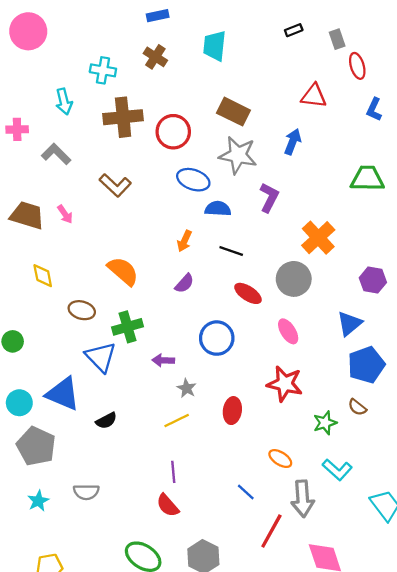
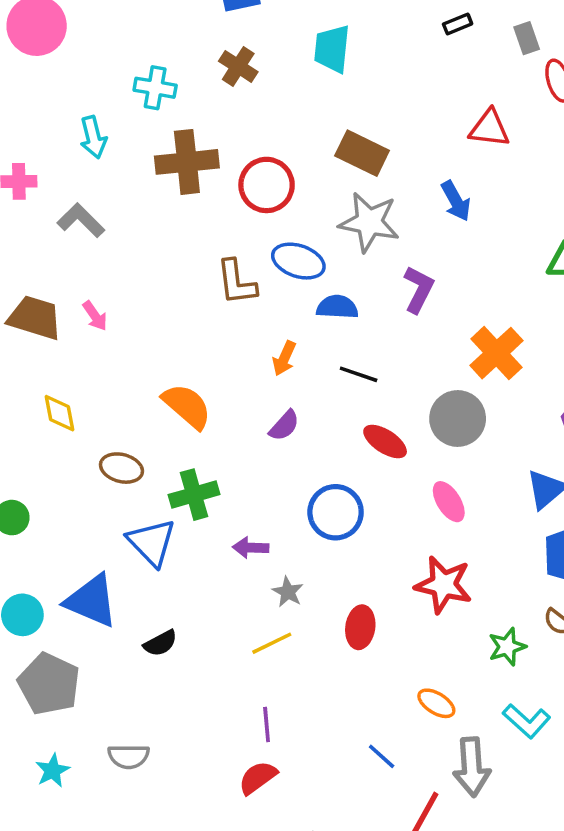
blue arrow: (293, 142) -> (456, 201), turned 130
brown L-shape: (115, 185) -> (236, 282), moved, turned 40
red semicircle: (168, 505) -> (258, 778), turned 95

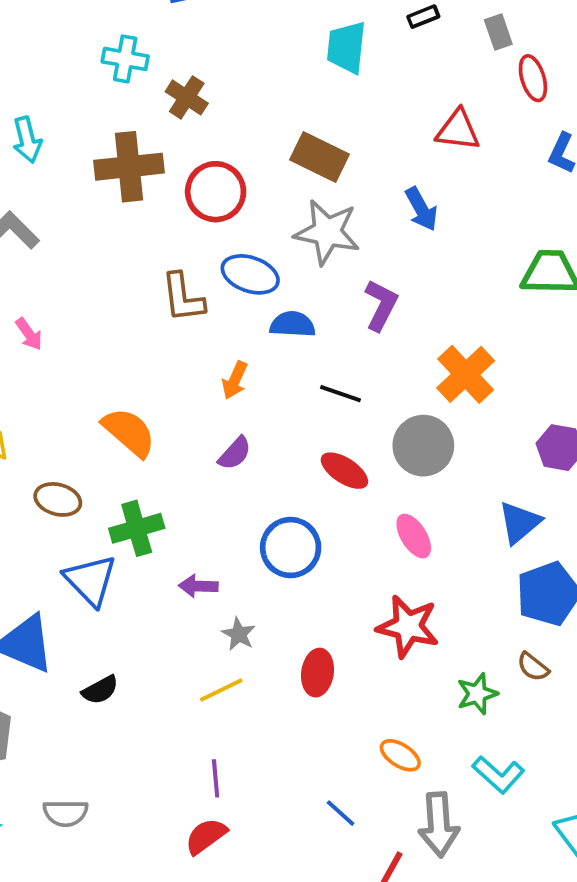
cyan trapezoid: (332, 49) -> (346, 47), moved
brown cross: (238, 66) -> (187, 97), moved
cyan cross: (155, 88) -> (125, 59), moved
black line: (359, 374) -> (341, 394), moved

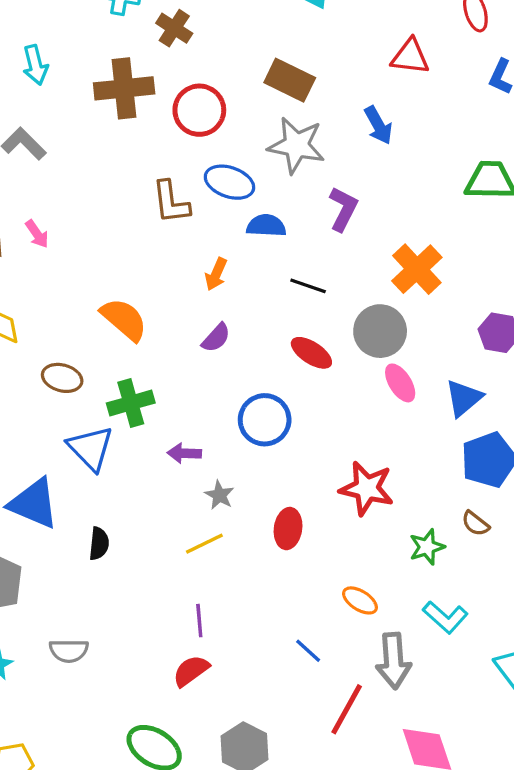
pink ellipse: (414, 536) -> (400, 383), moved
black semicircle: (100, 690) -> (99, 544), turned -56

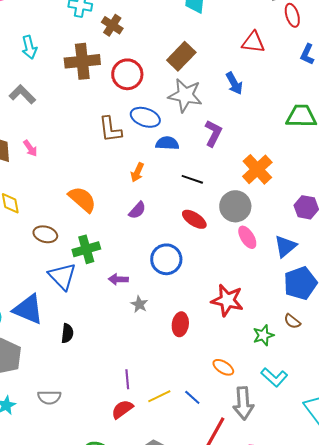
brown rectangle: (290, 80) -> (181, 56), turned -72
yellow line: (204, 544) -> (159, 396), moved

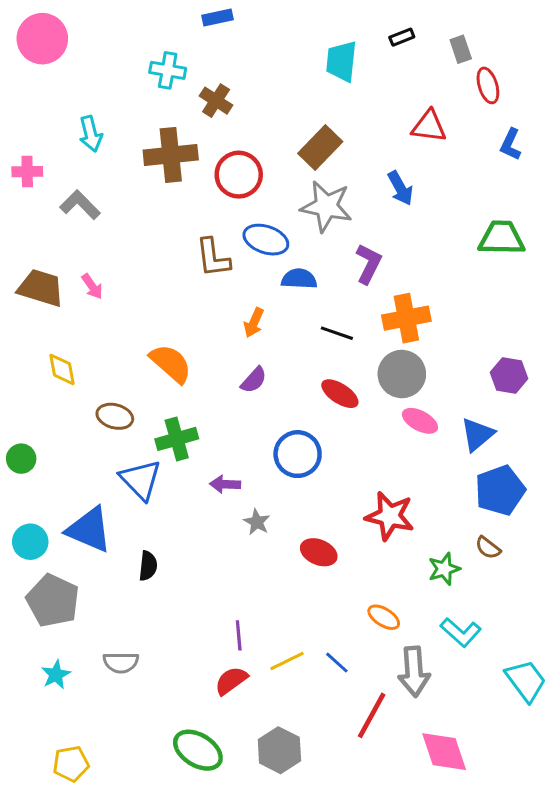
orange cross: (257, 169) -> (406, 318), moved, turned 32
pink ellipse: (247, 237) -> (420, 421), turned -30
red ellipse: (180, 324) -> (319, 552), turned -75

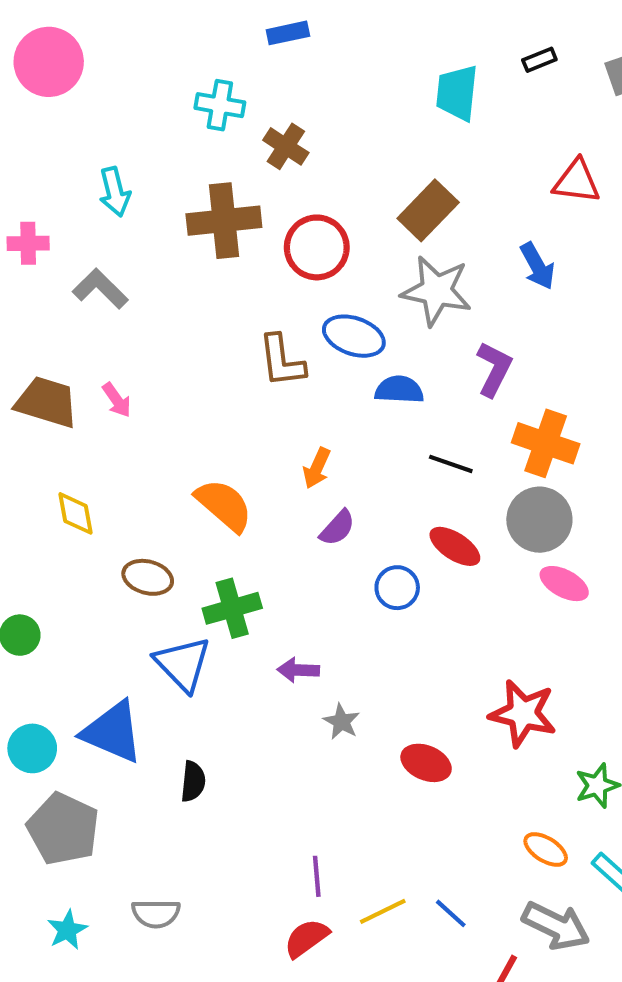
orange cross: (406, 318) -> (546, 443), turned 30
orange arrow: (254, 323) -> (317, 468), moved
blue circle: (298, 454) -> (397, 588), moved, size x0.7
orange ellipse: (384, 617) -> (546, 850), moved
gray arrow: (414, 672) -> (556, 926), turned -60

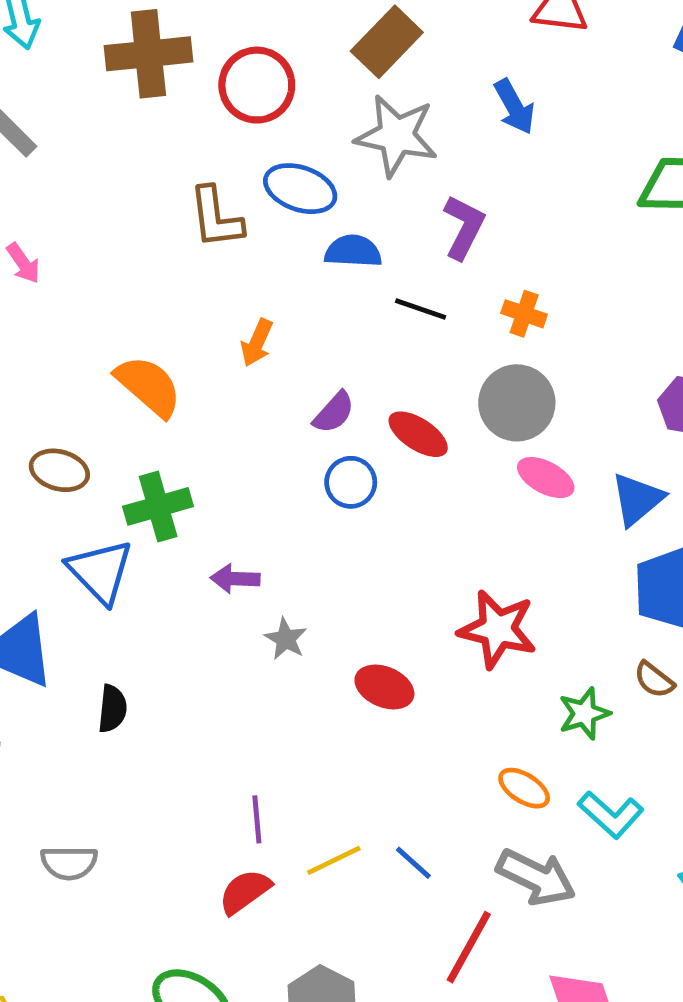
orange cross: (546, 443) -> (524, 314), size x0.6
black line: (451, 464) -> (421, 309), moved
purple semicircle: (337, 528) -> (334, 413), moved

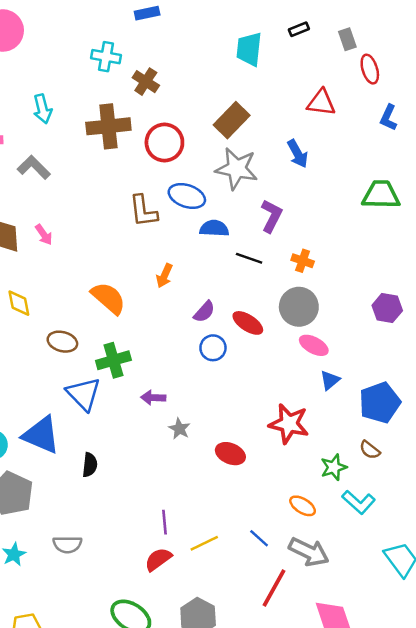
blue triangle: (637, 499) -> (330, 380), moved, size x0.7
cyan L-shape: (611, 815) -> (359, 502), moved
blue line: (413, 863) -> (259, 538), moved

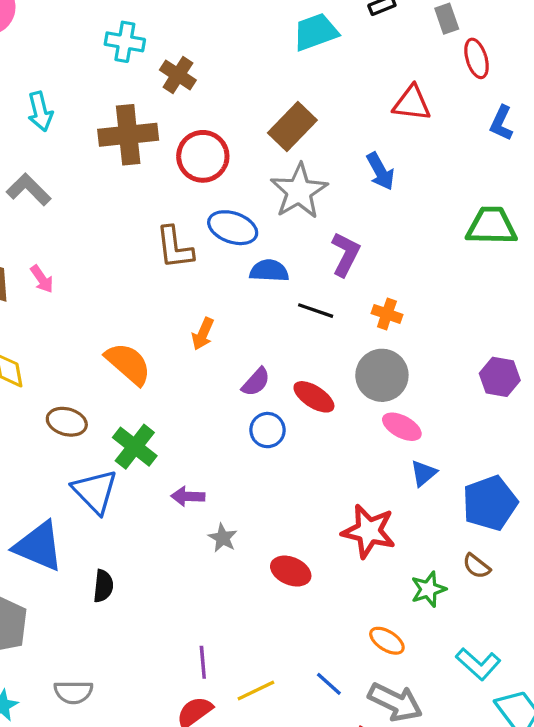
cyan trapezoid: (249, 49) -> (316, 32), turned 64
gray star: (237, 169) -> (299, 191), turned 30
green cross: (113, 360) -> (135, 447), turned -36
cyan L-shape: (359, 502) -> (478, 664), moved

